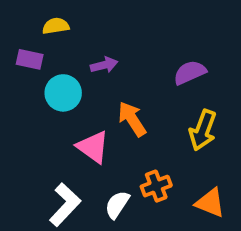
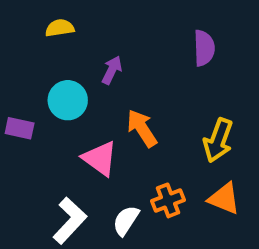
purple rectangle: (30, 59) -> (20, 128), moved
purple arrow: (104, 65) -> (112, 70), turned -50
purple semicircle: (190, 72) -> (204, 48), moved, turned 112
orange triangle: (210, 203) -> (224, 198), moved

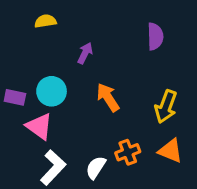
cyan circle: (68, 100) -> (52, 91), moved
pink triangle: (100, 158) -> (39, 126), moved

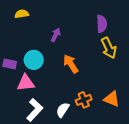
yellow semicircle: (45, 21) -> (22, 14), moved
yellow arrow: (166, 107) -> (109, 48), moved, turned -45
pink triangle: (39, 126) -> (26, 83), turned -42

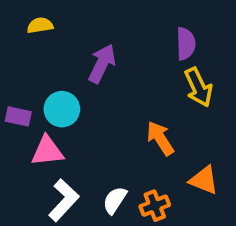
purple arrow: (56, 35) -> (102, 64), size x1.5
orange arrow: (71, 64) -> (160, 138), moved
orange cross: (84, 100) -> (155, 206), moved

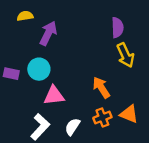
purple arrow: (102, 64) -> (48, 33), moved
pink triangle: (47, 151) -> (54, 96), moved
orange cross: (155, 206) -> (102, 118), moved

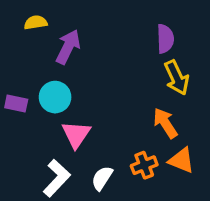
orange arrow: (101, 88) -> (165, 123), moved
pink triangle: (54, 96) -> (76, 134), turned -50

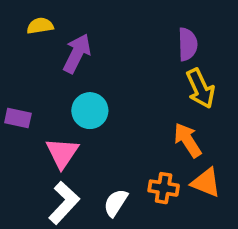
cyan circle: (55, 97) -> (90, 111), moved
pink triangle: (76, 134) -> (62, 153), moved
orange cross: (144, 165) -> (164, 188), turned 30

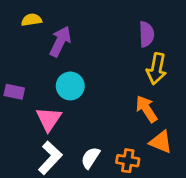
yellow arrow: (200, 88) -> (156, 69), turned 36
orange cross: (164, 188) -> (128, 161), moved

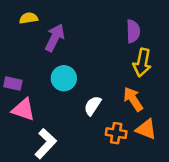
pink triangle: (49, 119) -> (23, 110), moved, turned -45
white semicircle: (90, 158) -> (93, 106), moved
orange cross: (128, 161) -> (116, 133), moved

